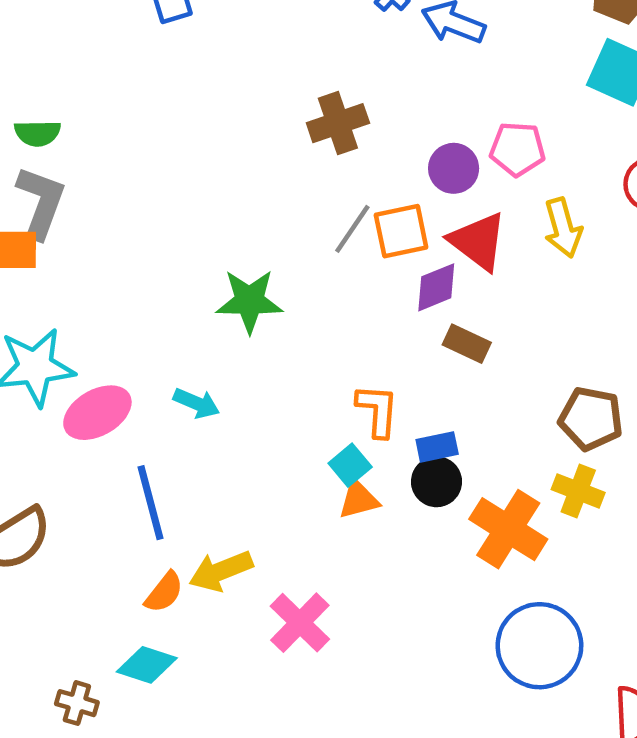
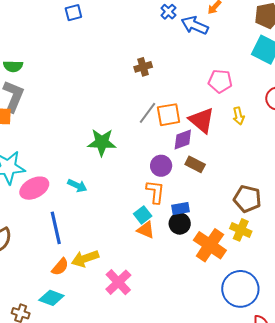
brown cross: (338, 123) -> (143, 67), size x0.7
purple circle: (454, 168) -> (161, 166), moved
yellow arrow: (563, 228) -> (239, 116), size x0.7
orange triangle: (359, 499) -> (146, 230), turned 36
blue circle: (539, 646) -> (240, 289), moved

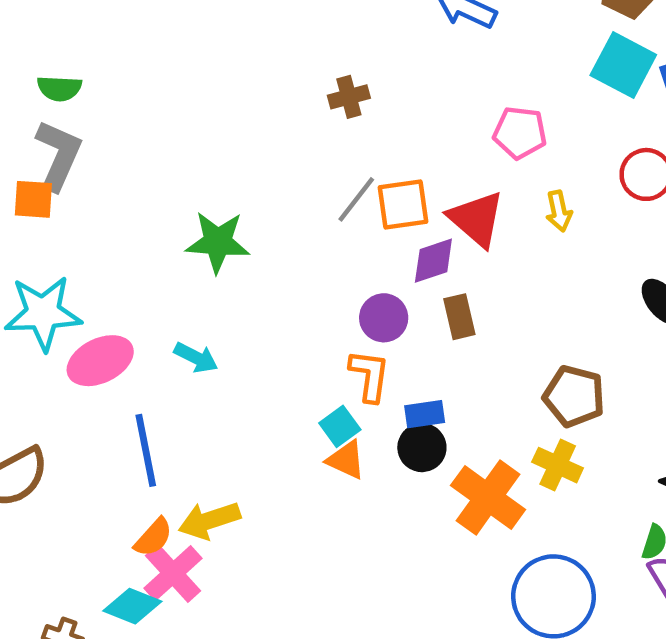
green star: (102, 142) -> (218, 242), moved
brown rectangle: (195, 164) -> (459, 317), turned 48
pink cross: (118, 282) -> (173, 573), moved

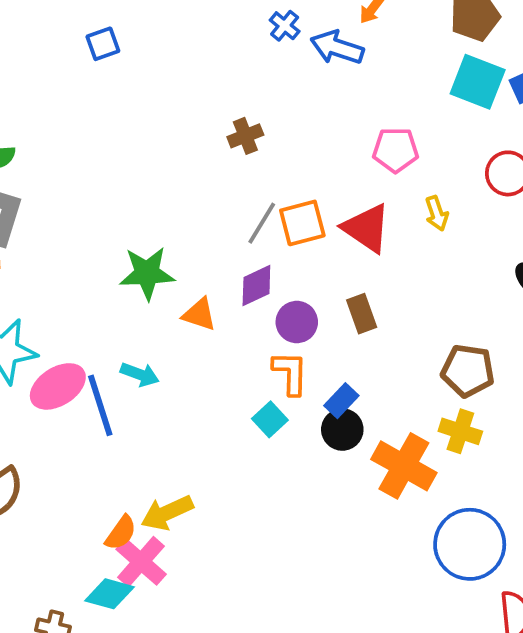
purple diamond: (433, 261) -> (256, 285), moved
blue rectangle: (425, 414) -> (341, 401), turned -32
blue line: (146, 450) -> (100, 405), moved
orange triangle: (346, 460) -> (199, 314), moved

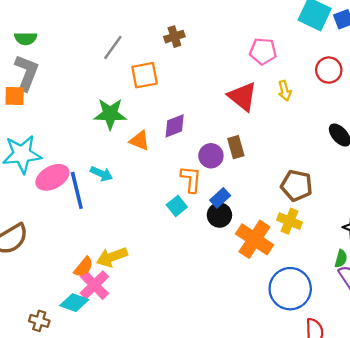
gray line: (262, 223) -> (113, 47), moved
orange square: (302, 223) -> (145, 75), moved
purple circle: (297, 322) -> (211, 156), moved

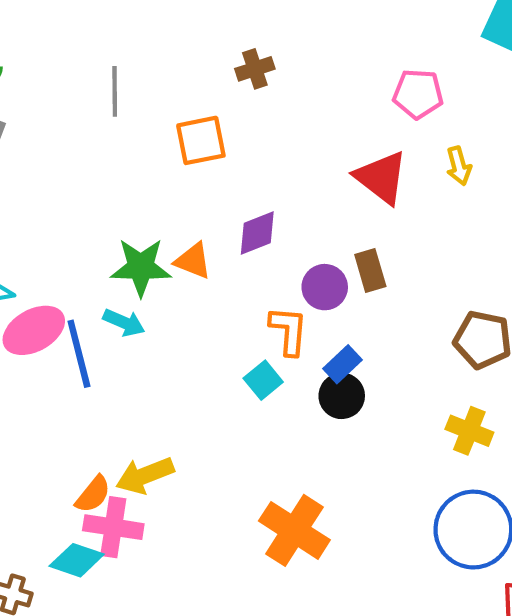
gray line: (113, 47) -> (115, 91), moved, turned -35
green star: (110, 114) -> (141, 267), moved
yellow cross: (289, 221) -> (469, 431), moved
orange cross: (254, 239) -> (294, 530), moved
pink cross: (94, 285) -> (113, 527), turned -36

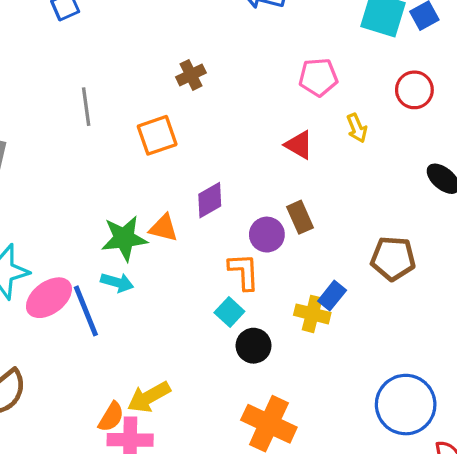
red triangle: (381, 177) -> (299, 145), size x0.7
blue rectangle: (343, 364) -> (332, 296), moved
black circle: (342, 396) -> (254, 346), moved
yellow cross: (469, 431) -> (312, 314), moved

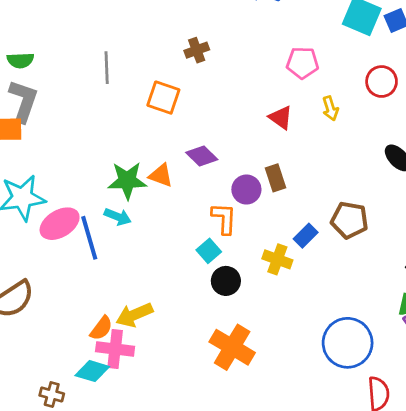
orange square: (157, 135) -> (163, 98), turned 32
purple diamond: (210, 200) -> (202, 156), turned 68
blue rectangle: (332, 296) -> (306, 236), moved

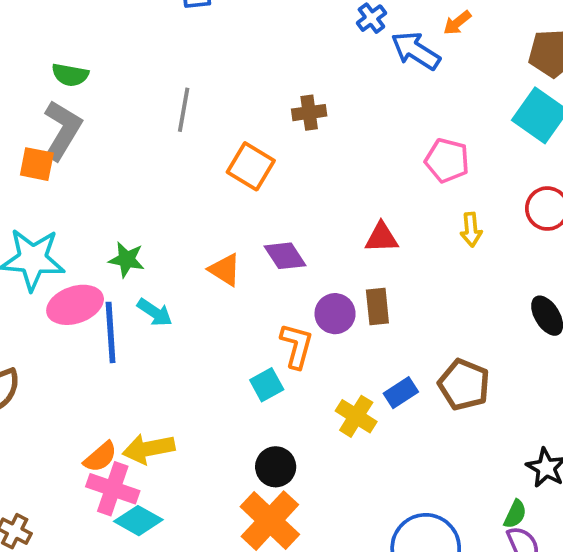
red triangle: (281, 118) -> (382, 238), moved, turned -50
green star: (127, 181) -> (127, 260), moved, size x0.7
black circle: (226, 281) -> (276, 467), moved
cyan diamond: (92, 371) -> (138, 521), moved

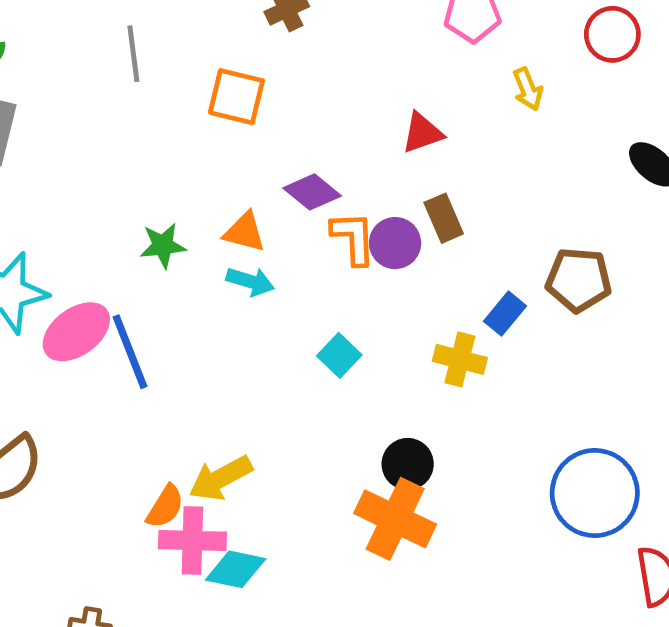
green star: (127, 260) -> (163, 246), moved
cyan arrow: (155, 312) -> (250, 281), moved
orange L-shape: (297, 346) -> (353, 238), moved
black circle: (276, 467) -> (408, 464), moved

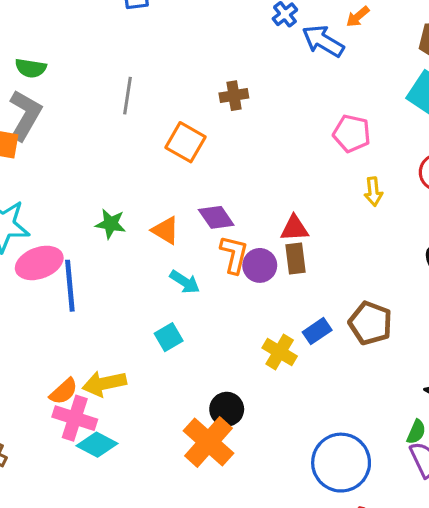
red triangle: (422, 133) -> (294, 228), moved
cyan arrow: (250, 281) -> (185, 282), moved
cyan square: (339, 355) -> (169, 337), moved

